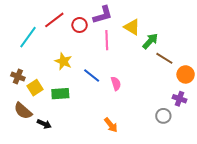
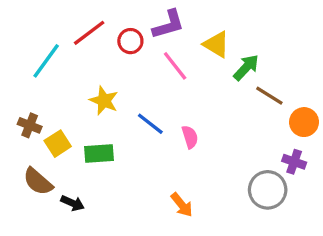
pink line: (107, 40) -> (175, 66), turned -36
gray circle: (163, 116) -> (268, 190), size x1.5

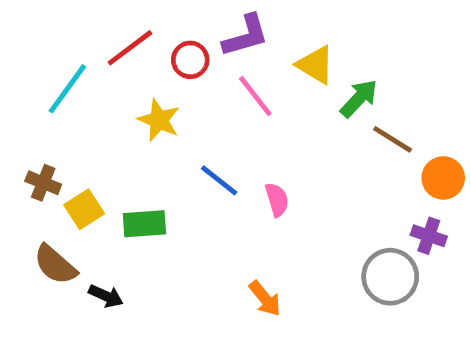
yellow star: (104, 101) -> (159, 120), moved

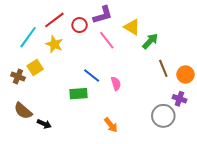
yellow star: (159, 120) -> (54, 44), moved
brown line: (393, 139) -> (163, 68), moved, turned 36
yellow square: (84, 209) -> (35, 67), moved
green rectangle: (144, 224) -> (79, 94), moved

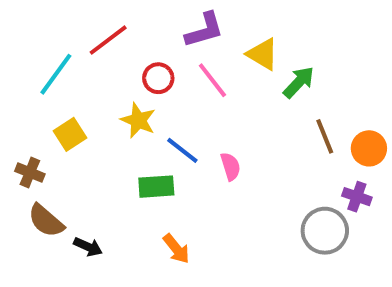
red circle: (80, 25) -> (158, 78), moved
yellow star: (54, 44) -> (138, 120), moved
brown cross: (18, 77) -> (30, 173), moved
orange arrow: (111, 125) -> (176, 249), moved

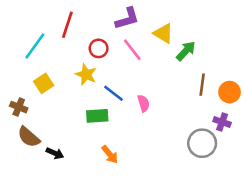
red line: (108, 40) -> (67, 25), turned -35
brown line: (325, 136) -> (202, 85), turned 30

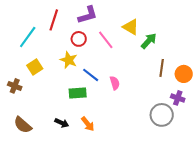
purple L-shape: (127, 18) -> (88, 15), moved
brown semicircle: (29, 137) -> (23, 125), moved
black arrow: (55, 153) -> (62, 123), moved

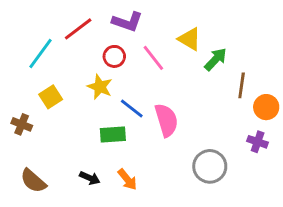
purple L-shape: (88, 15) -> (127, 22), turned 35
red line: (54, 20) -> (78, 29), turned 35
brown line: (162, 68) -> (242, 85), moved
pink semicircle: (115, 83) -> (166, 120), size x1.6
gray circle: (162, 115) -> (210, 166), moved

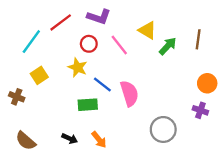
brown line: (242, 85) -> (198, 39), moved

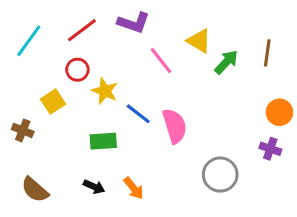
cyan line: (31, 42) -> (29, 41), moved
red circle: (89, 44) -> (77, 70), moved
green rectangle: (88, 105) -> (103, 141), moved

